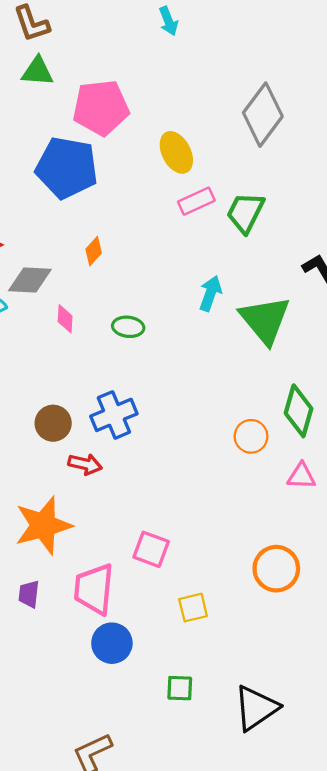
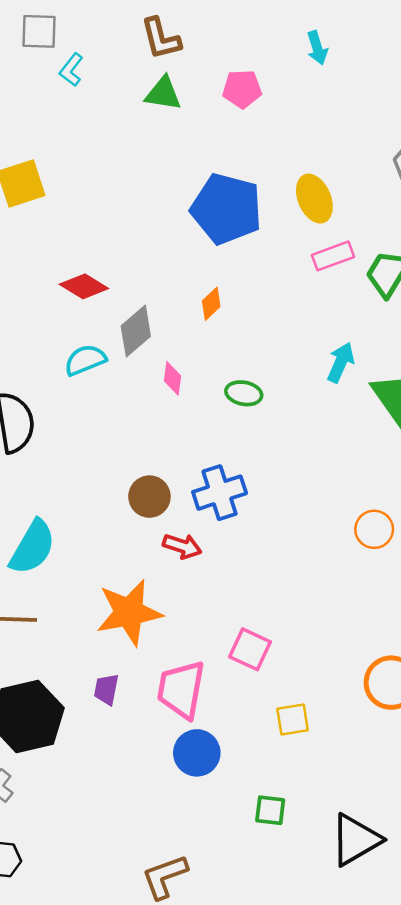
pink pentagon: (101, 108) -> (242, 89), moved, size x0.6
blue pentagon: (67, 168) -> (226, 209), moved
gray diamond: (30, 280) -> (136, 331), turned -48

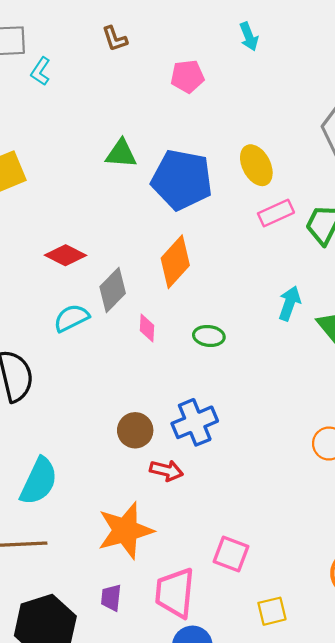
brown L-shape: (161, 38) -> (115, 39), size x0.7
green triangle: (163, 94) -> (121, 154), moved
orange diamond: (211, 304) -> (175, 262), size x1.8

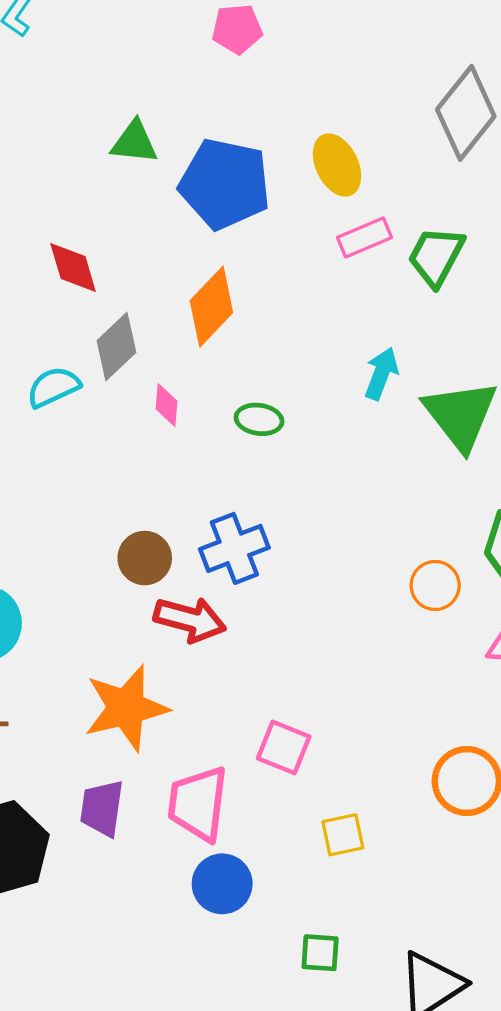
red diamond: (66, 255) -> (73, 267), moved, turned 45
red arrow: (166, 470) -> (190, 620), size x1.4
purple trapezoid: (111, 598) -> (102, 808), size x1.4

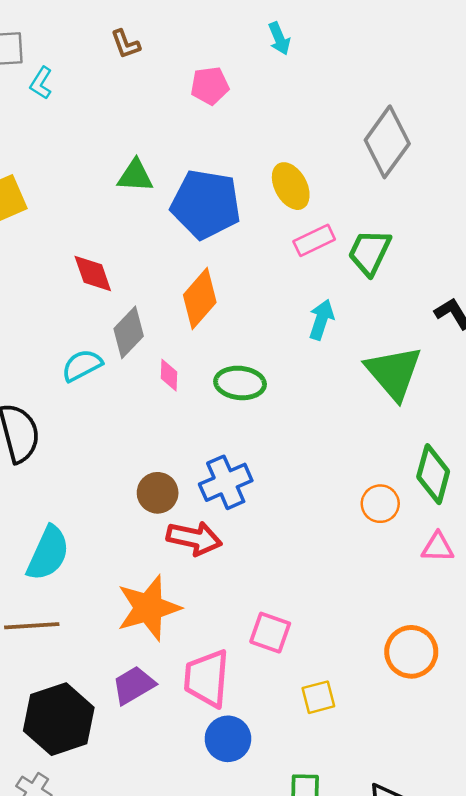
cyan arrow: (381, 374) -> (321, 320), moved
green ellipse: (259, 419) -> (240, 383), size x1.4
purple trapezoid: (102, 808) -> (134, 685), turned 54

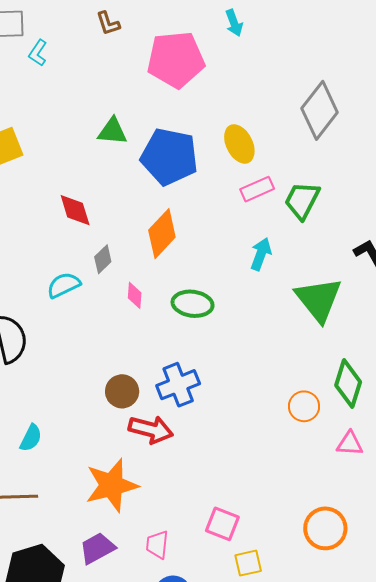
pink pentagon: (210, 86) -> (176, 60), size x1.8
gray diamond: (129, 332) -> (103, 259), size x0.7
cyan semicircle: (48, 553) -> (31, 438), size x0.6
pink square: (270, 633) -> (222, 524), moved
pink trapezoid: (207, 678) -> (157, 545), size x0.6

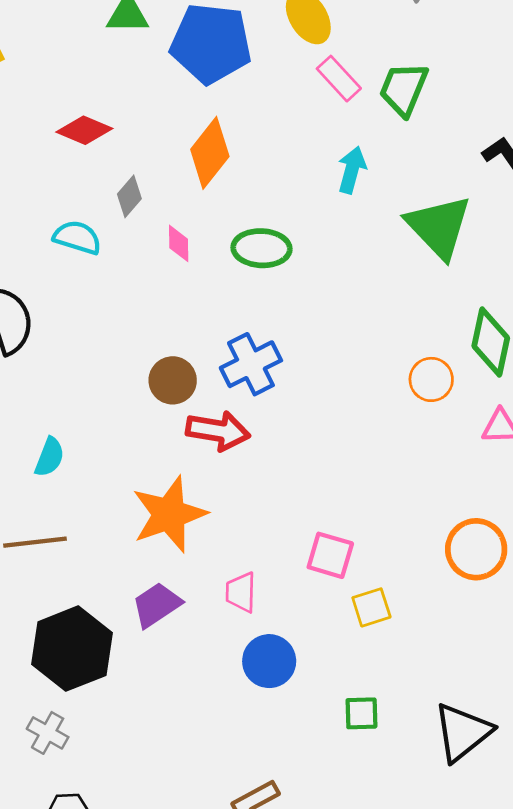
pink rectangle: (257, 189) -> (339, 79), turned 76
red diamond: (75, 210) -> (84, 130), turned -45
cyan semicircle: (64, 285) -> (77, 237), turned 48

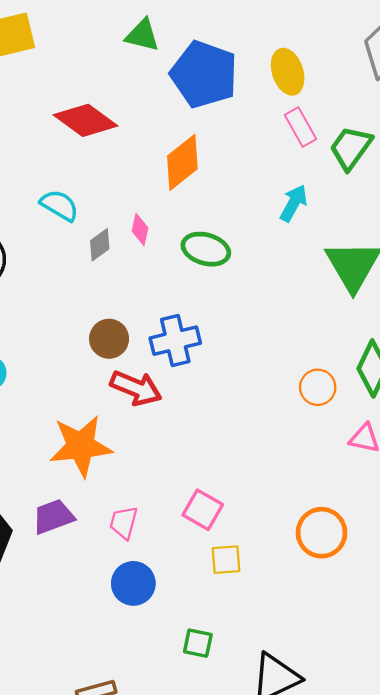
red diamond: (84, 130) -> (85, 120), size x1.4
gray diamond: (129, 196) -> (100, 245), moved

